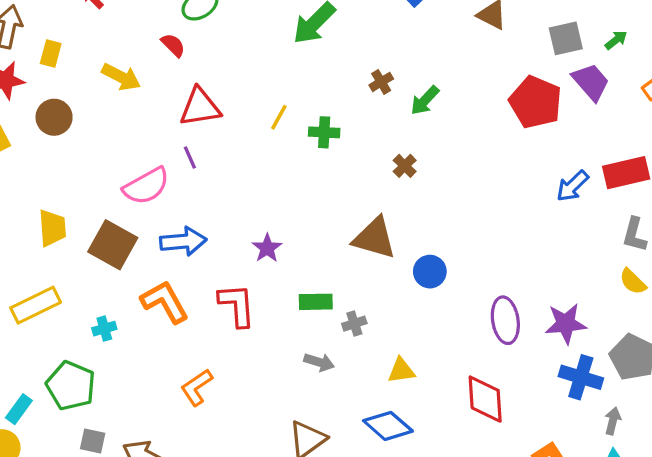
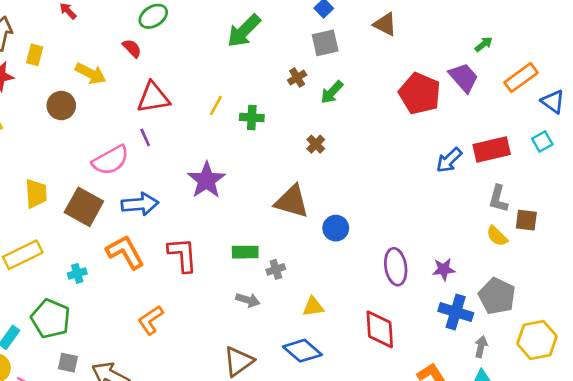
gray square: (566, 38) -> (325, 43), moved
brown circle: (54, 117) -> (61, 106), moved
purple star: (267, 248) -> (207, 180), moved, size x1.6
purple star: (566, 324) -> (444, 269), size x0.7

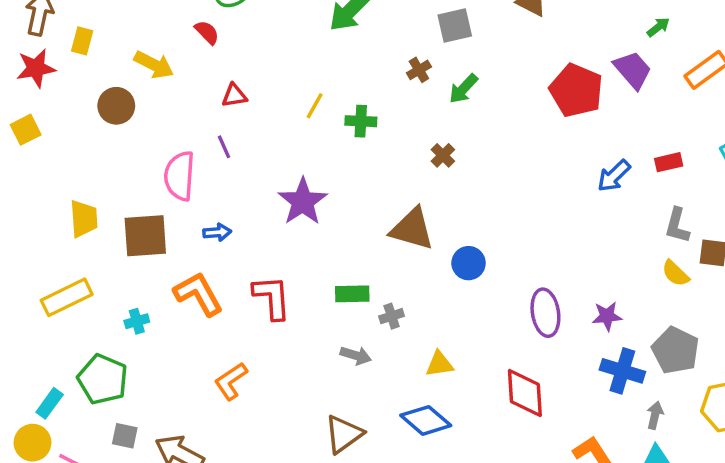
red triangle: (153, 98) -> (234, 96), size x0.6
red rectangle: (492, 149) -> (669, 162), size x0.6
pink semicircle: (111, 160) -> (180, 176), turned 123
blue arrow: (140, 204) -> (217, 232), size x0.6
brown square: (84, 207) -> (145, 236), turned -33

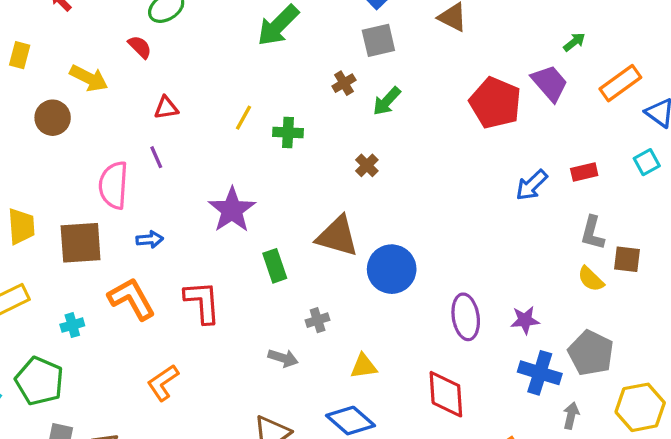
blue circle: (469, 263) -> (392, 269), size x1.5
green rectangle: (352, 294) -> (275, 266), moved, turned 72

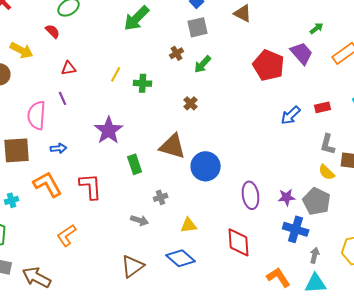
gray pentagon: (591, 353) -> (317, 201), moved

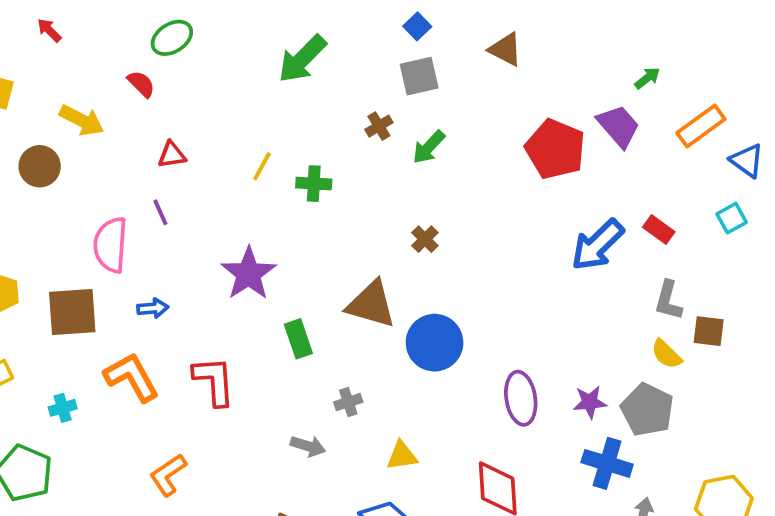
brown cross: (191, 103) -> (425, 239), moved
red rectangle: (323, 107) -> (659, 230), turned 49
blue arrow: (291, 115) -> (597, 245), size x1.4

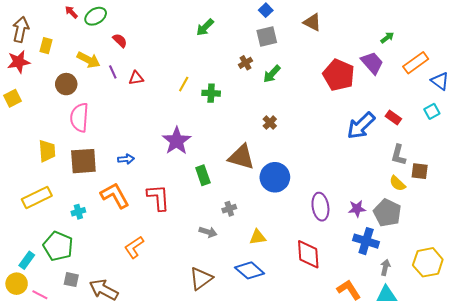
green ellipse: (172, 38) -> (96, 16), moved
green arrow: (302, 59) -> (205, 27), size x0.7
purple line: (160, 212) -> (113, 72), moved
pink semicircle: (111, 245) -> (79, 118), moved

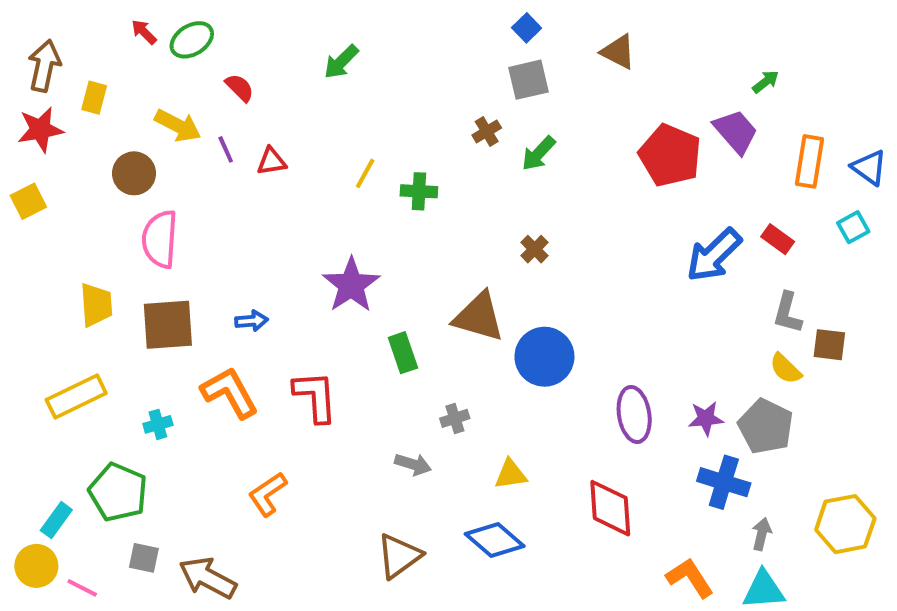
green arrow: (205, 27) -> (341, 62), moved
orange rectangle: (416, 63) -> (809, 161), moved, turned -45

